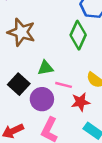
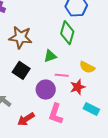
green triangle: (45, 68) -> (50, 56), moved
black square: (19, 84) -> (21, 70), moved

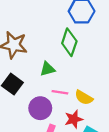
yellow semicircle: (87, 67) -> (84, 98), moved
red star: (78, 87) -> (74, 119), moved

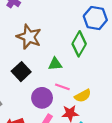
yellow semicircle: (84, 98) -> (83, 96), turned -70

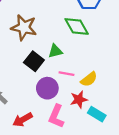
green diamond: (79, 44) -> (77, 26), turned -50
black square: (21, 72) -> (34, 61), moved

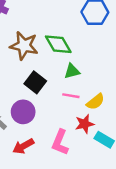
green diamond: (77, 26) -> (58, 44), moved
green triangle: (55, 51) -> (72, 71), moved
purple circle: (47, 88) -> (23, 112), moved

